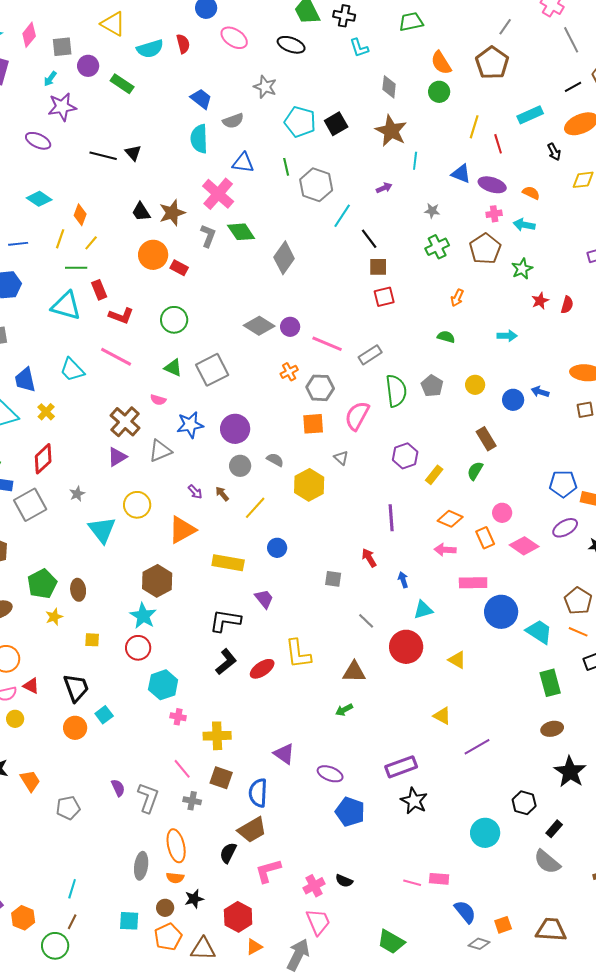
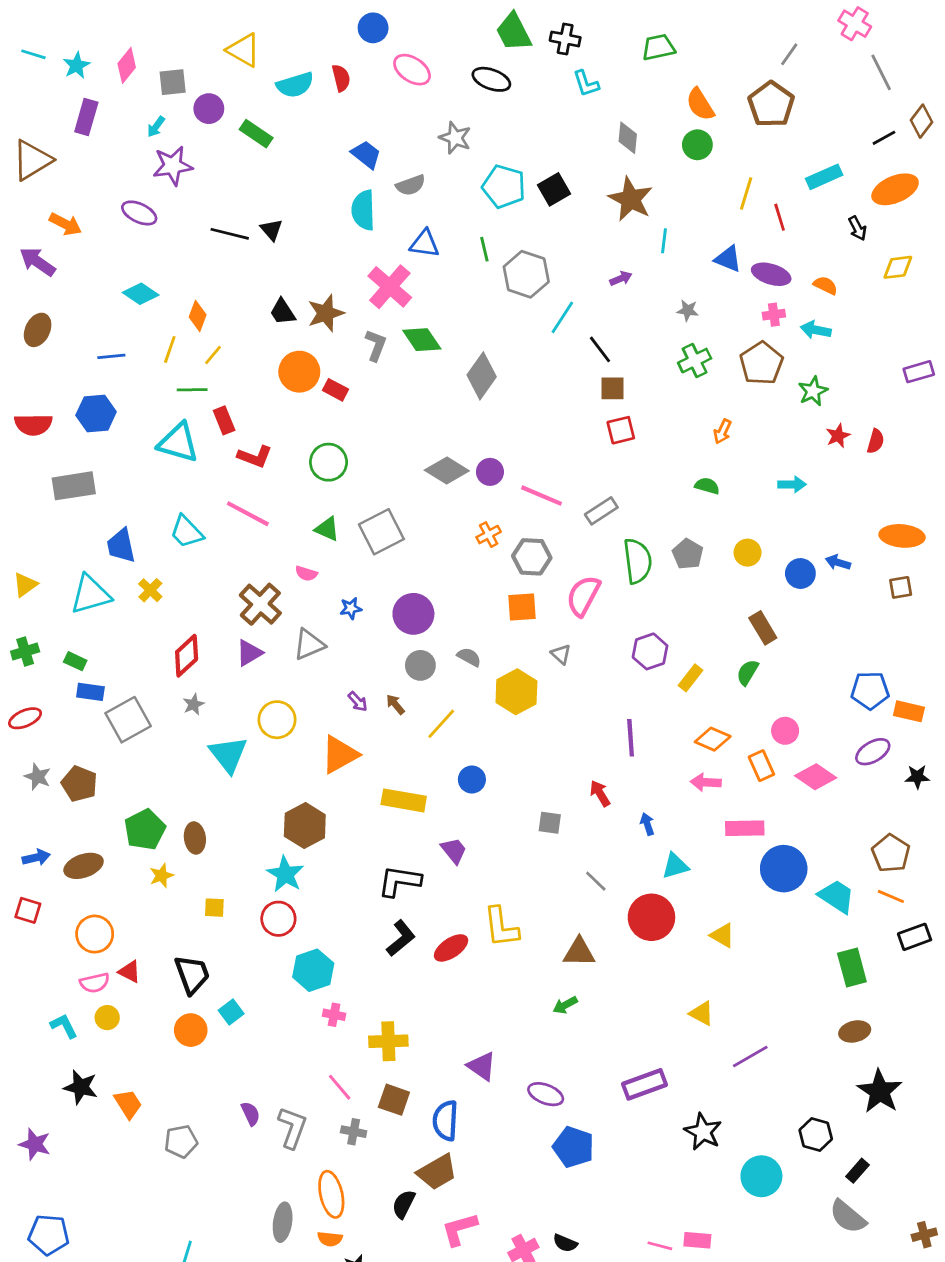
blue star: (190, 425) -> (351, 608), size x0.6
red diamond: (43, 459) -> (187, 656), moved
black star: (414, 801) -> (703, 1132), moved

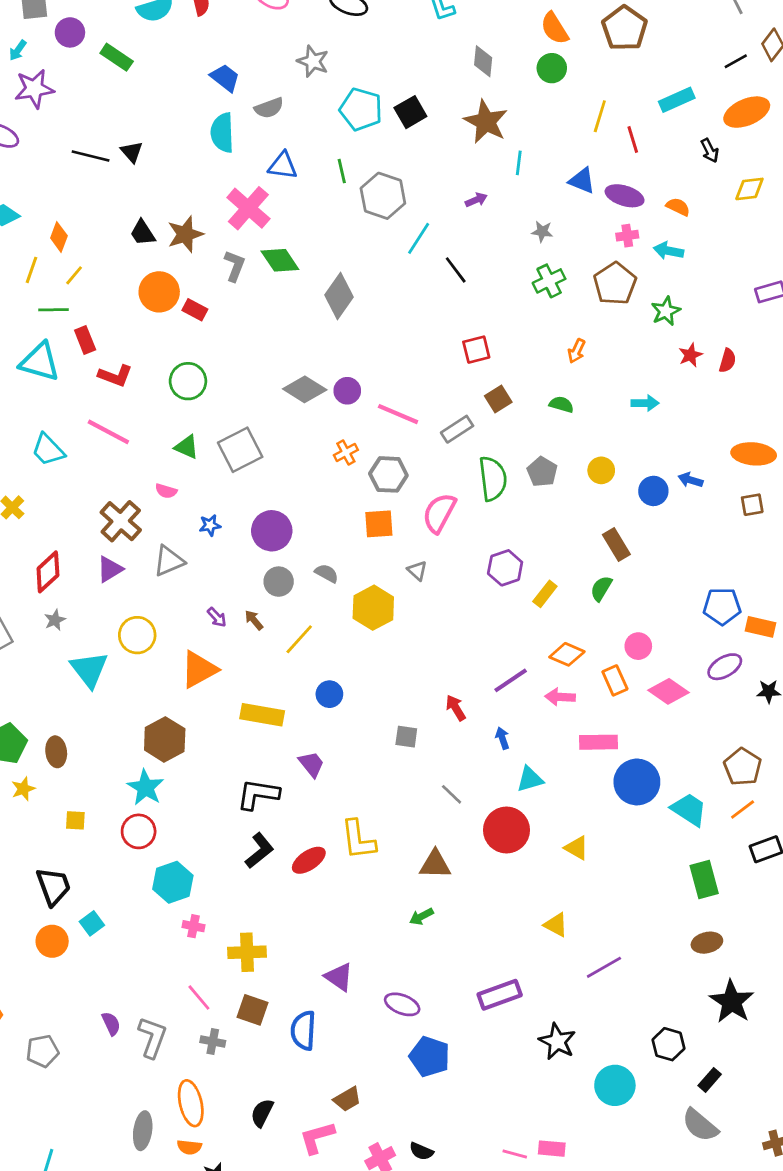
brown square: (612, 388) -> (498, 399), moved, turned -32
purple line: (631, 738) -> (511, 680), moved, turned 60
orange line: (891, 896) -> (743, 809), turned -60
brown trapezoid: (437, 1172) -> (347, 1099), moved, size x0.7

